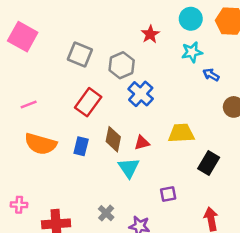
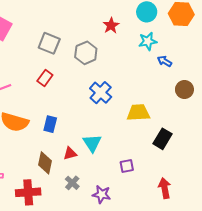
blue cross: (141, 94) -> (101, 93), moved
red rectangle: (88, 102) -> (45, 78), moved, size x0.7
brown diamond: (113, 139) -> (45, 163), moved
red triangle: (142, 143) -> (70, 153), moved

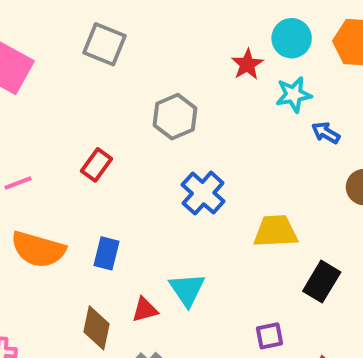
red star: (111, 26) -> (247, 64), moved
gray square: (49, 43) -> (105, 44), moved
purple square: (127, 166) -> (269, 336), moved

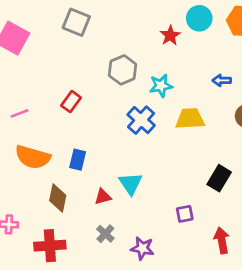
cyan star: (294, 95) -> (161, 86), moved
blue arrow: (326, 133) -> (222, 80), turned -30
yellow trapezoid: (275, 231) -> (190, 119), moved
brown diamond: (96, 328) -> (58, 198), moved

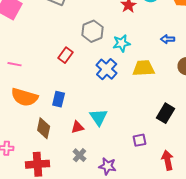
red rectangle: (71, 102) -> (66, 55), moved
pink line: (19, 113) -> (15, 64), turned 32

